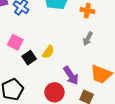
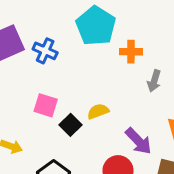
orange cross: (87, 11) -> (131, 52), moved
yellow semicircle: (48, 52) -> (98, 111), turned -136

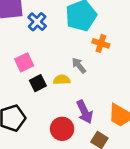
gray arrow: (154, 81) -> (79, 65), moved, turned 105
pink square: (46, 105) -> (24, 62), turned 30

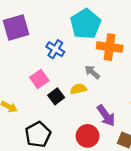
blue cross: (37, 22) -> (55, 49), moved
orange cross: (101, 43) -> (110, 47), size x1.5

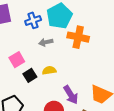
blue cross: (55, 49) -> (33, 20), moved, turned 35
gray arrow: (92, 72) -> (46, 42), moved, turned -56

